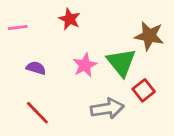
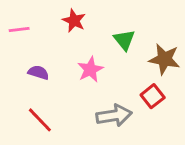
brown star: (149, 36) -> (164, 59), moved
green triangle: (121, 62) -> (124, 40), moved, size x0.7

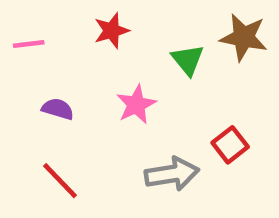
red star: (74, 21) -> (112, 31), turned 30
brown star: (164, 59) -> (244, 37), moved

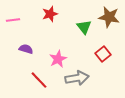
pink star: (136, 105) -> (58, 59), moved
red square: (230, 145) -> (103, 54), moved
red line: (60, 181) -> (39, 80), moved

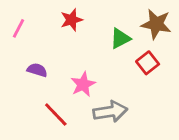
pink line: (13, 20) -> (19, 28), turned -56
green triangle: (84, 27) -> (120, 38), turned 42
red square: (103, 54) -> (148, 63), moved

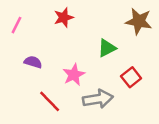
green triangle: (120, 38) -> (107, 48), moved
red square: (148, 63) -> (131, 77), moved

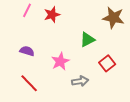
pink line: (17, 25) -> (27, 10), moved
gray arrow: (98, 99) -> (80, 81), size x0.7
red line: (50, 101) -> (29, 83), moved

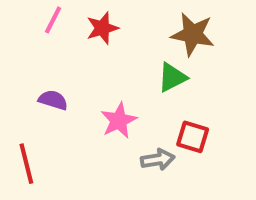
brown star: (113, 18) -> (193, 34), moved
red square: (107, 63) -> (193, 137), moved, turned -35
red line: (29, 83) -> (26, 164), moved, turned 30

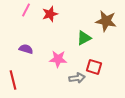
brown star: (193, 34) -> (106, 21), moved
pink star: (119, 121) -> (58, 59), turned 30

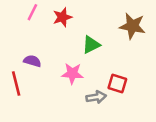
green triangle: (84, 38) -> (91, 45), moved
red line: (13, 80) -> (16, 83), moved

